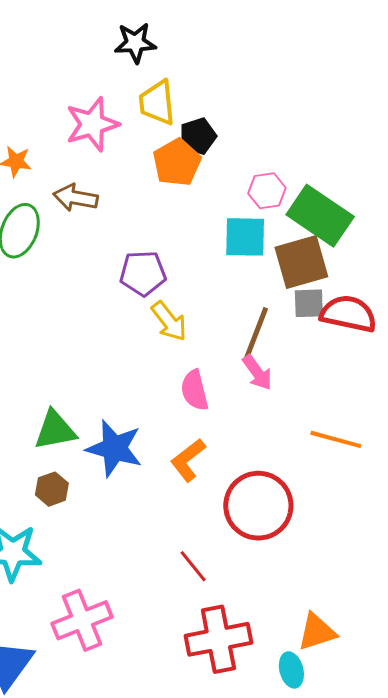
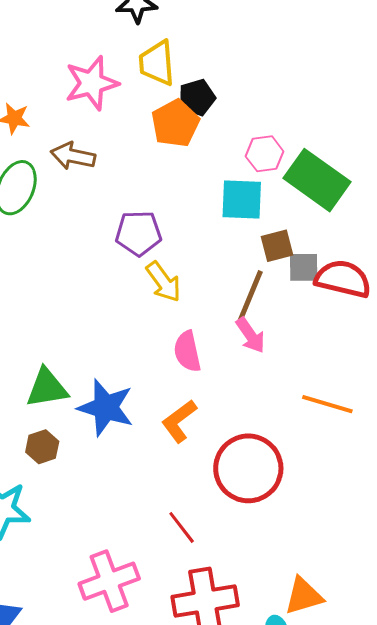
brown square: (301, 262) -> (277, 246), moved, size x0.6
pink cross: (82, 620) -> (109, 581), moved

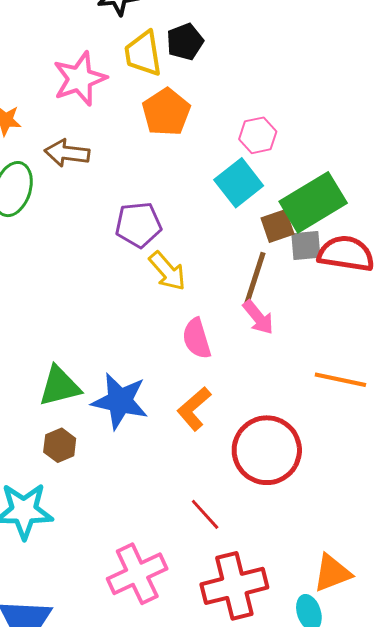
black pentagon: (197, 98) -> (185, 42), moved
green rectangle: (317, 180) -> (313, 202), moved, turned -62
cyan square: (242, 199) -> (239, 183), turned -36

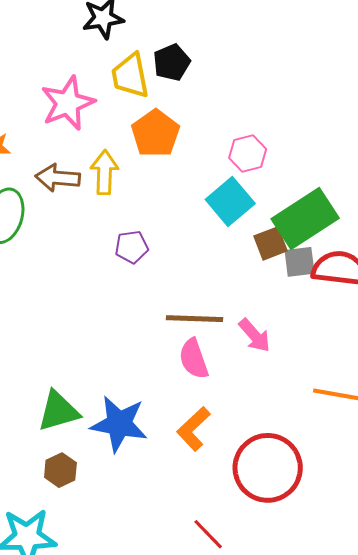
purple pentagon: (138, 225) -> (132, 247), size x0.7
yellow arrow: (167, 271) -> (104, 172), moved, turned -135
brown line: (255, 279) -> (194, 319), moved, turned 76

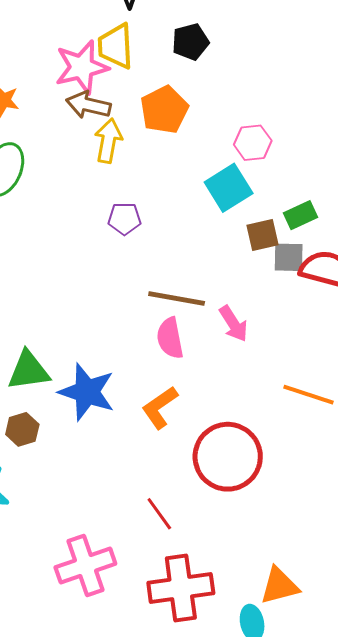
yellow trapezoid: (130, 76) -> (116, 46), moved
brown arrow: (58, 178) -> (88, 105), moved
green rectangle: (305, 218) -> (300, 215), size x0.5

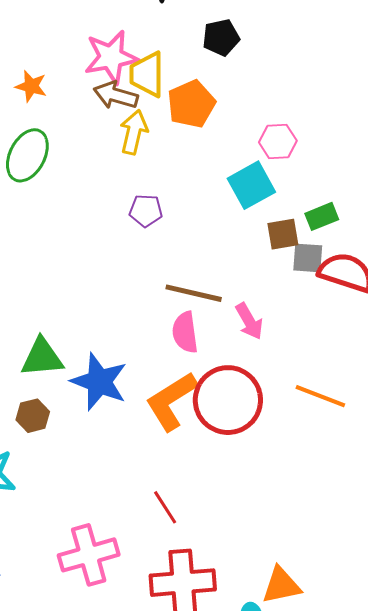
yellow trapezoid: (116, 46) -> (147, 74), moved
orange L-shape: (160, 407) -> (171, 401), size x1.4
red circle: (228, 457) -> (228, 400), moved

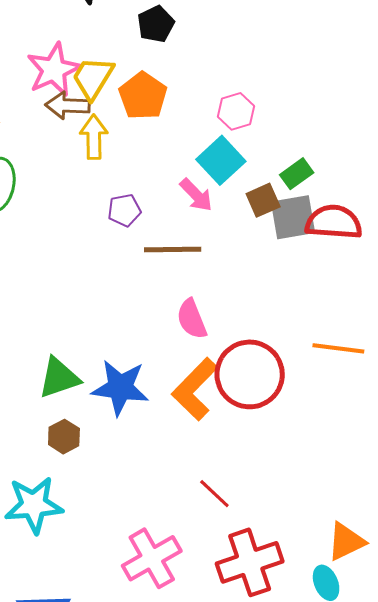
yellow trapezoid: (147, 74) -> (93, 78), turned 45
gray square: (308, 258) -> (293, 217), size x1.4
brown line: (194, 293) -> (173, 250), moved
pink arrow: (249, 321) -> (196, 195), moved

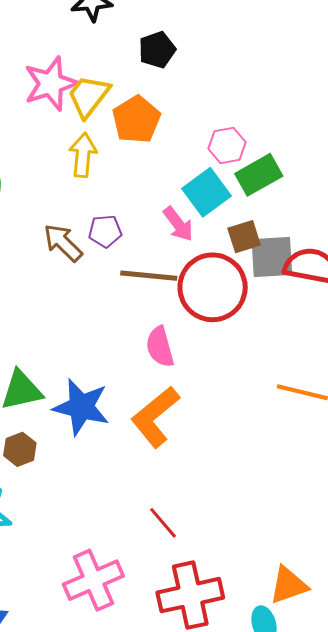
brown arrow: (67, 105) -> (63, 243), moved, turned 36
green rectangle: (297, 174) -> (259, 175), moved, size x1.4
red circle: (250, 374) -> (213, 287), moved

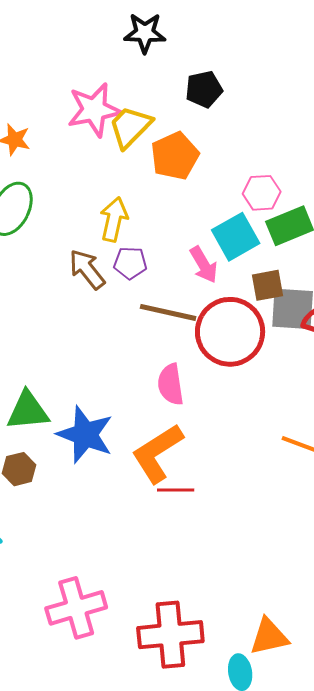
yellow arrow: (83, 155) -> (114, 219), moved
red line: (163, 523) -> (176, 490), moved, turned -57

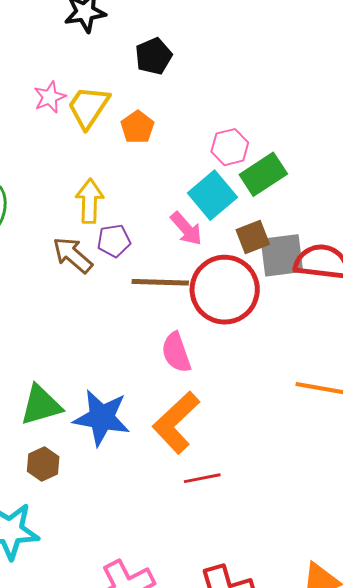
pink star: (94, 110) -> (50, 97), size x0.6
orange pentagon: (175, 156) -> (138, 127), size x0.7
red line: (176, 490) -> (202, 478), moved

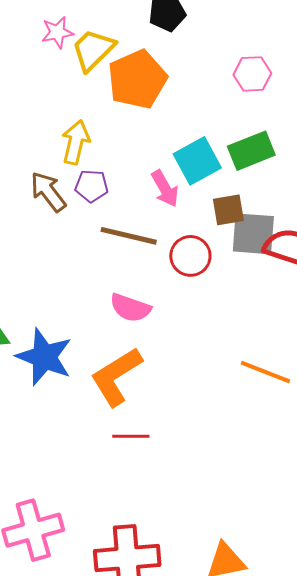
orange pentagon: (138, 127) -> (137, 79), size x1.8
pink hexagon: (230, 147) -> (252, 74), moved
red circle: (225, 290) -> (190, 256), size x0.6
pink semicircle: (176, 352) -> (130, 308), turned -63

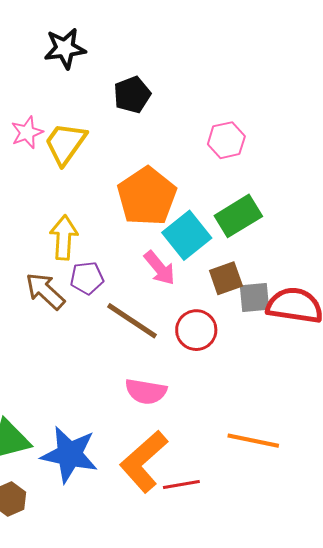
orange pentagon: (137, 79) -> (147, 196), moved
gray square: (253, 234) -> (254, 298), size x0.7
brown line: (129, 236) -> (132, 321), turned 30
orange line: (265, 372) -> (253, 441), moved
red line: (131, 436) -> (181, 485), moved

